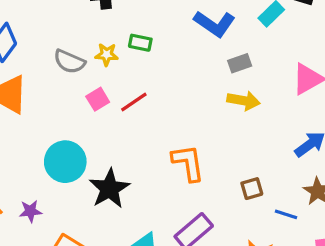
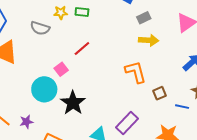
yellow star: (107, 54) -> (61, 13), moved
pink square: (98, 99) -> (61, 69), moved
orange L-shape: (188, 163) -> (136, 72), moved

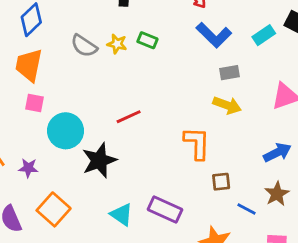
yellow star: (61, 13) -> (117, 44), moved
red line: (82, 48) -> (129, 117), moved
pink square: (61, 69) -> (34, 103), moved, turned 32
purple rectangle: (127, 123) -> (165, 209), turned 55

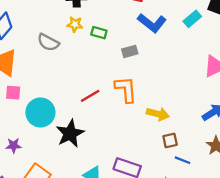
yellow star: (117, 44) -> (75, 24), moved
gray rectangle: (229, 73) -> (130, 51), moved
yellow arrow: (227, 105) -> (158, 114), moved
orange L-shape: (197, 143) -> (126, 89), moved
blue line: (247, 209) -> (182, 160), moved

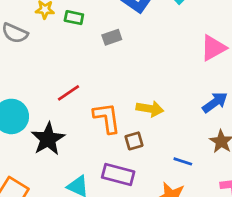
orange L-shape: (126, 89) -> (107, 118), moved
brown square: (170, 140) -> (134, 141), moved

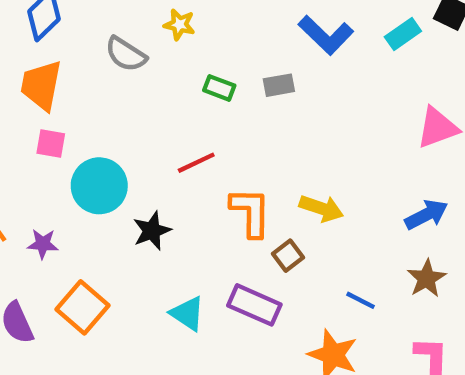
green rectangle: (74, 18) -> (219, 88), moved
black star: (48, 139) -> (152, 231), size x0.7
brown square: (134, 141) -> (288, 256), turned -30

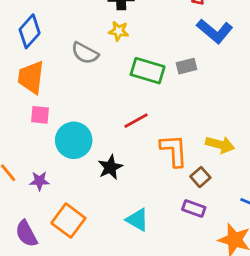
green rectangle: (219, 88) -> (148, 71), size x1.6
purple rectangle: (254, 305) -> (194, 208), moved, size x0.7

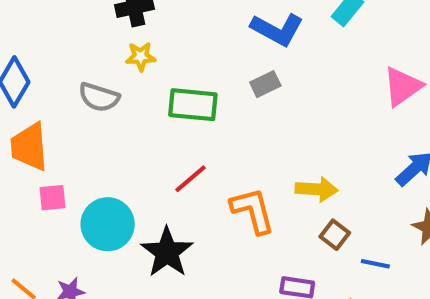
gray rectangle: (186, 66) -> (265, 84), moved
black star: (110, 167) -> (167, 252), size x1.4
brown square: (200, 177) -> (335, 235), moved

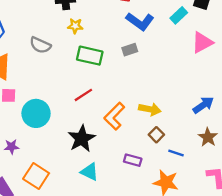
yellow star: (141, 57) -> (75, 26), moved
pink triangle: (403, 86) -> (202, 43), moved
orange L-shape: (253, 210) -> (114, 116), turned -128
black star: (167, 252) -> (82, 139), moved

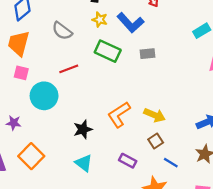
blue L-shape: (140, 21) -> (130, 23), moved
red line: (83, 95) -> (69, 69), moved
black star: (82, 139) -> (83, 129), size x0.7

